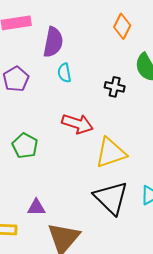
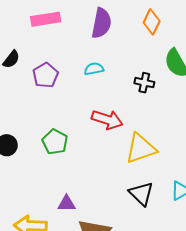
purple semicircle: (53, 42) -> (101, 23), moved
cyan semicircle: (64, 73) -> (94, 69), turned 90
black triangle: (111, 198) -> (141, 194), size x0.7

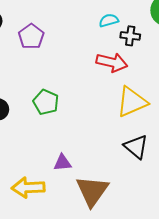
cyan semicircle: (94, 69) -> (109, 20), moved
red arrow: (107, 120) -> (112, 62), moved

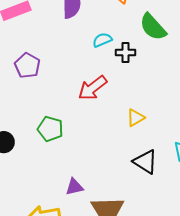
red arrow: (112, 62) -> (92, 88), moved, turned 136
yellow triangle: (132, 102) -> (136, 118), size x0.6

